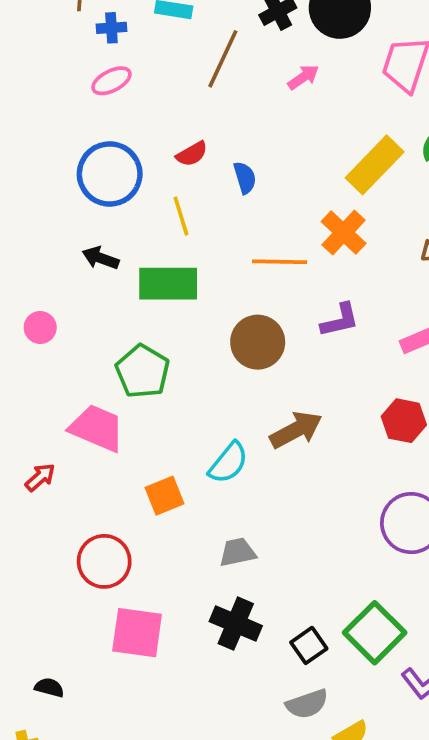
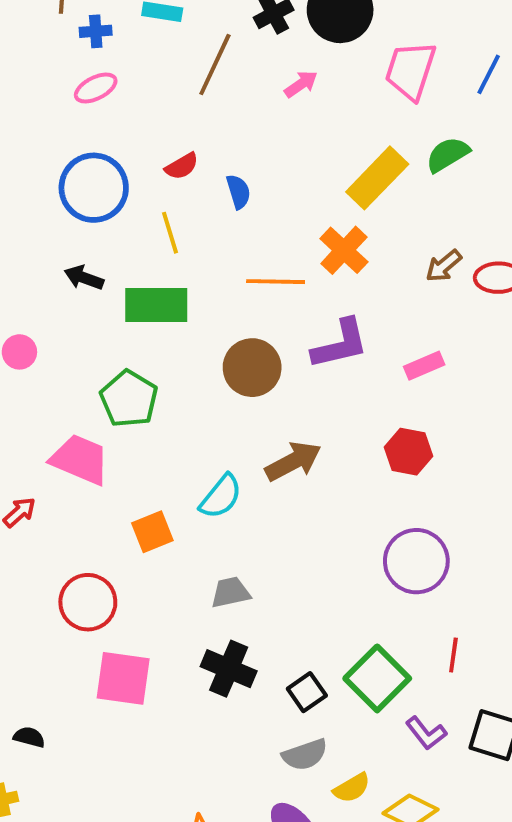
purple L-shape: (340, 320) -> (340, 344), size x1.4

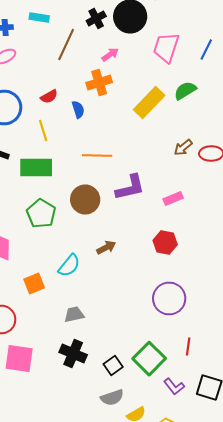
orange cross: (344, 250) -> (99, 82), moved, turned 30
green pentagon: (129, 399) -> (41, 214), moved
brown arrow: (293, 461) -> (106, 248), size x0.7

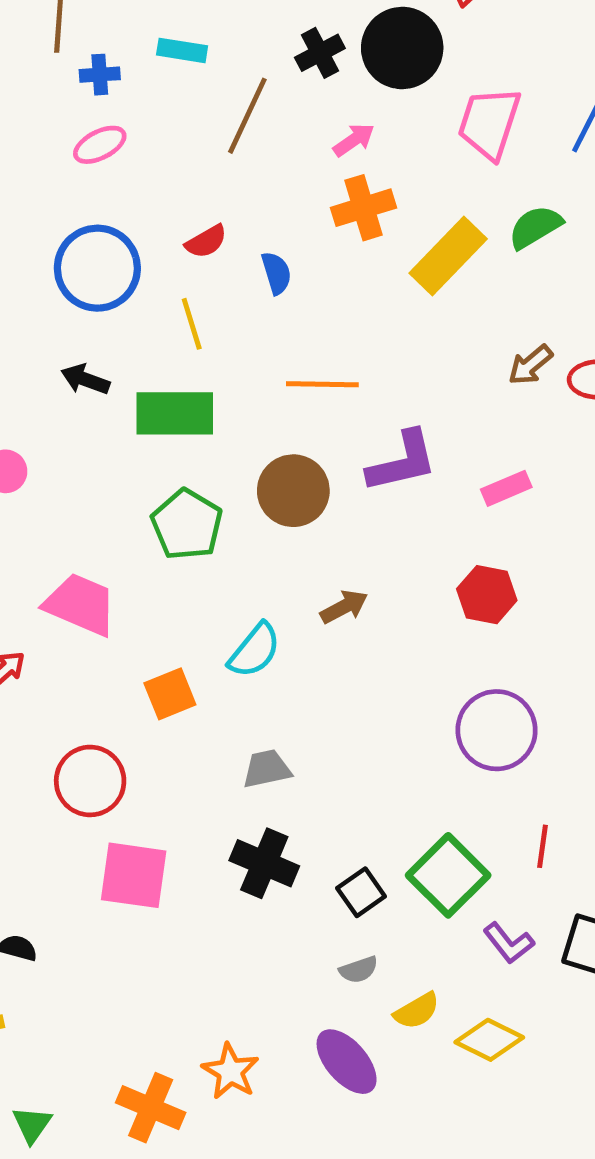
orange cross: (99, 82) -> (363, 208), moved
gray semicircle: (112, 398) -> (359, 970), size x0.7

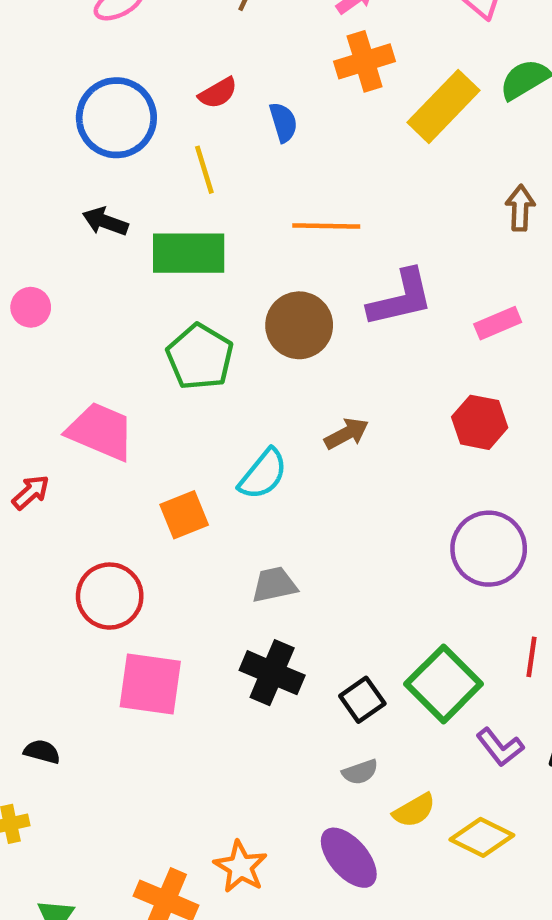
brown arrow: (530, 365) -> (520, 208), turned 132

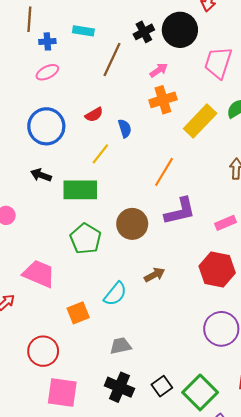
yellow line: (204, 170) -> (100, 154), moved, turned 55
orange line: (326, 226) -> (164, 172), moved, turned -60
red hexagon: (480, 422) -> (217, 269), size x1.4
black square: (362, 700) -> (162, 386), moved

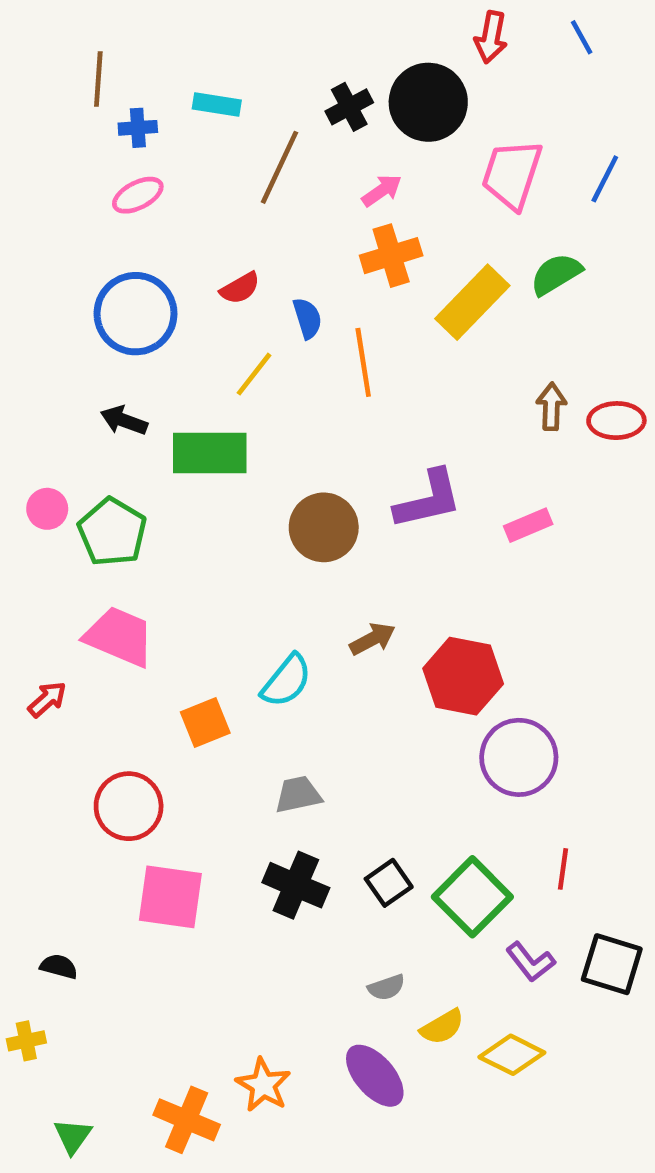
orange line: (164, 172) -> (363, 362), moved, turned -40
green pentagon: (86, 239) -> (112, 532), moved
red hexagon: (217, 269) -> (463, 676), moved

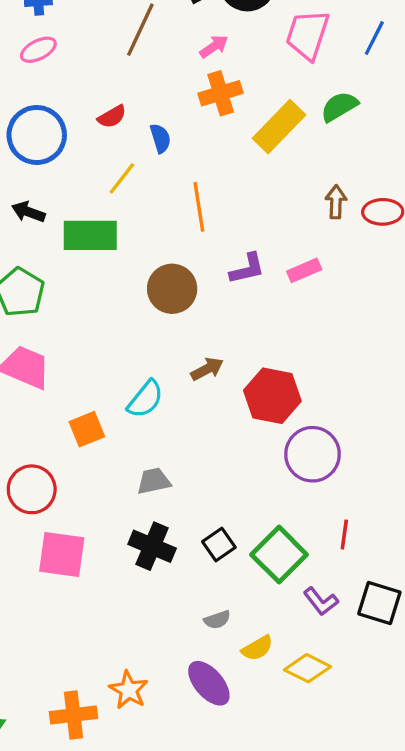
orange line: (363, 362) -> (199, 207), moved
purple L-shape: (428, 500) -> (247, 269), size x0.7
pink rectangle: (528, 525) -> (304, 270), moved
orange cross: (187, 1120) -> (73, 715), turned -30

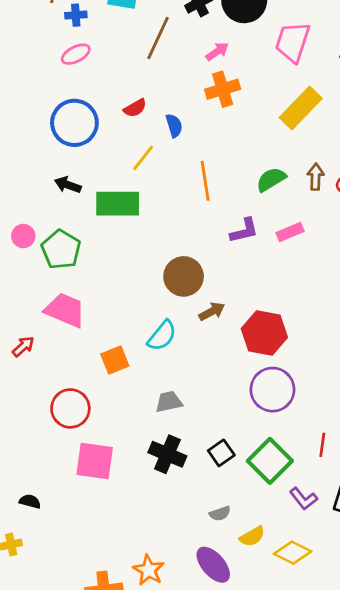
green semicircle: (339, 107) -> (271, 179), moved
yellow rectangle: (279, 127) -> (301, 108), moved
brown circle: (172, 289) -> (184, 276), moved
purple circle: (313, 454) -> (272, 390), moved

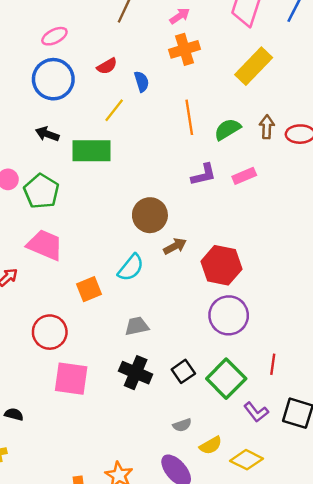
pink ellipse: (76, 54) -> (54, 36), moved
orange line: (205, 181) -> (189, 117), moved

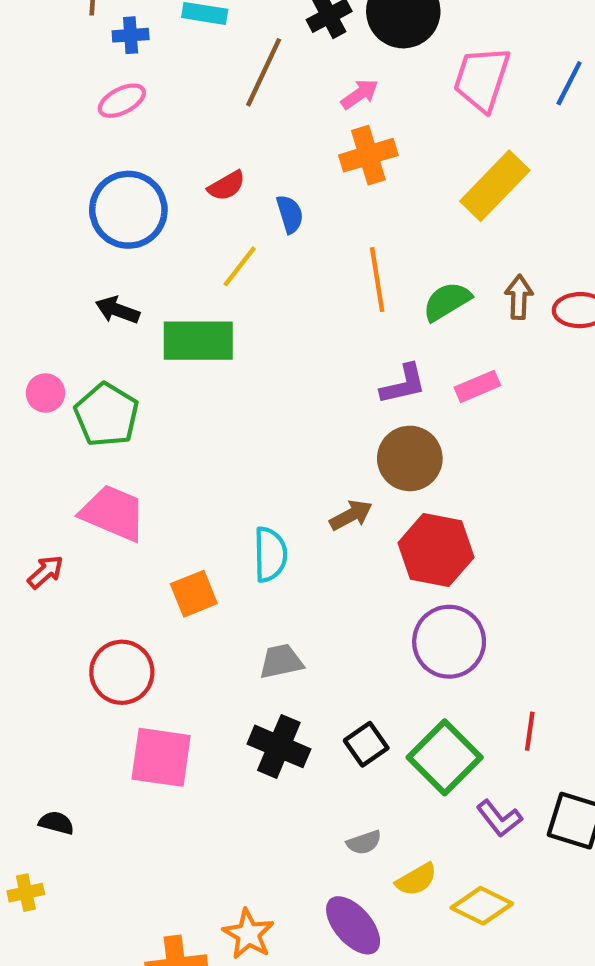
pink ellipse: (54, 36) -> (122, 101), moved
brown circle: (150, 215) -> (410, 458), moved
cyan semicircle: (131, 268) -> (270, 554), turned -40

